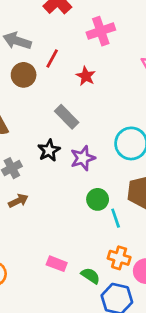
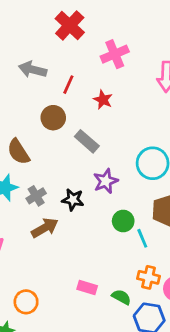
brown circle: (24, 75) -> (53, 118), moved
black star: (49, 150) -> (73, 200), moved, turned -30
brown arrow: (18, 201) -> (45, 228), size x1.4

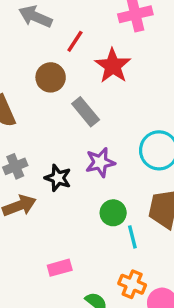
red star: (103, 100) -> (113, 66), size x1.5
pink rectangle: (87, 288) -> (60, 268), moved, turned -42

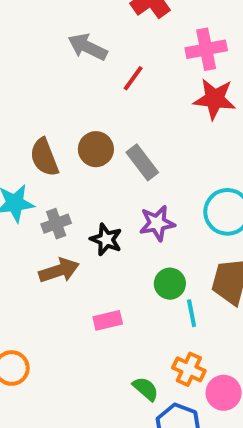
red star: (113, 66) -> (215, 99), moved, turned -30
brown circle: (51, 77) -> (96, 149), moved
pink rectangle: (60, 268) -> (108, 320), moved

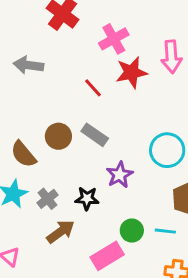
red line: (133, 78) -> (93, 88), moved, turned -60
green circle: (170, 284) -> (132, 231), moved
cyan line: (192, 313) -> (165, 231), turned -54
pink rectangle: (108, 320) -> (107, 256), size x1.5

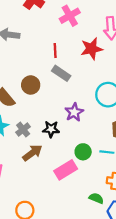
red star: (131, 72) -> (92, 49), moved
red line: (93, 88) -> (55, 51), turned 40
gray rectangle: (95, 135) -> (61, 73), moved

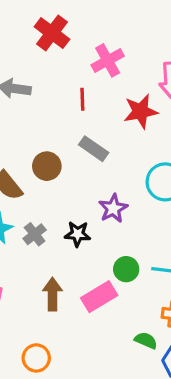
red line: (55, 51) -> (82, 99), moved
brown arrow: (32, 153) -> (52, 294), moved, turned -54

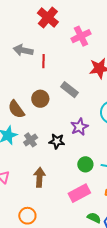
red line: (82, 99) -> (43, 61), moved
pink rectangle: (99, 297) -> (79, 193), moved
green semicircle: (146, 340) -> (94, 218), moved

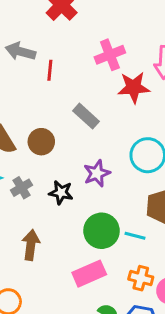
pink cross: (81, 36) -> (110, 55), moved
brown circle: (40, 99) -> (41, 142), moved
green circle: (85, 164) -> (102, 231), size x1.5

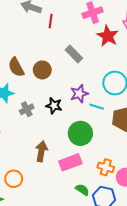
red star: (134, 87) -> (108, 36), turned 30
gray cross: (21, 188) -> (27, 109), moved
cyan line: (135, 236) -> (97, 107), moved
brown arrow: (31, 245) -> (41, 151), moved

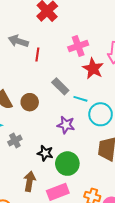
purple star: (79, 94) -> (66, 125), turned 30
black star: (54, 106) -> (45, 153), moved
cyan line: (97, 107) -> (80, 99), moved

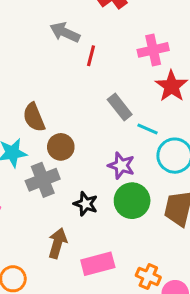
brown circle: (30, 102) -> (61, 147), moved
gray cross: (15, 141) -> (43, 180), size x1.5
green circle: (67, 164) -> (132, 201), moved

